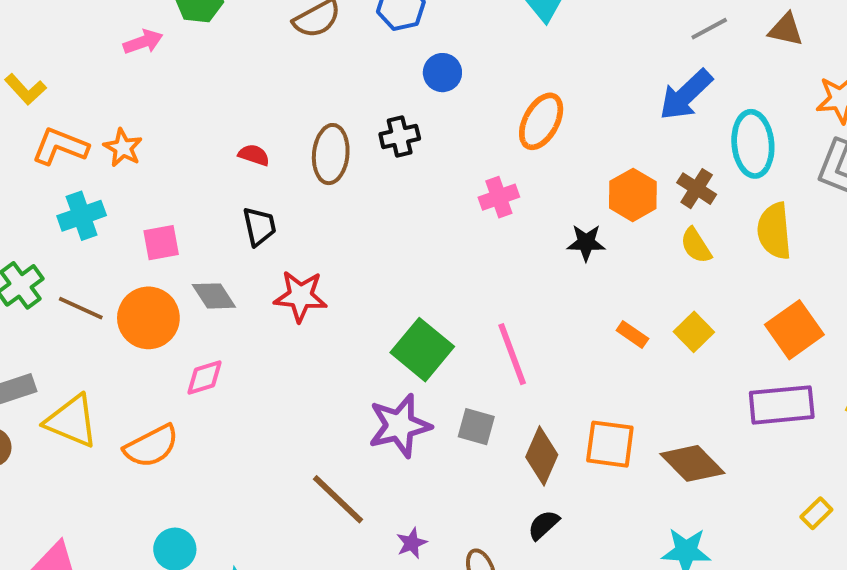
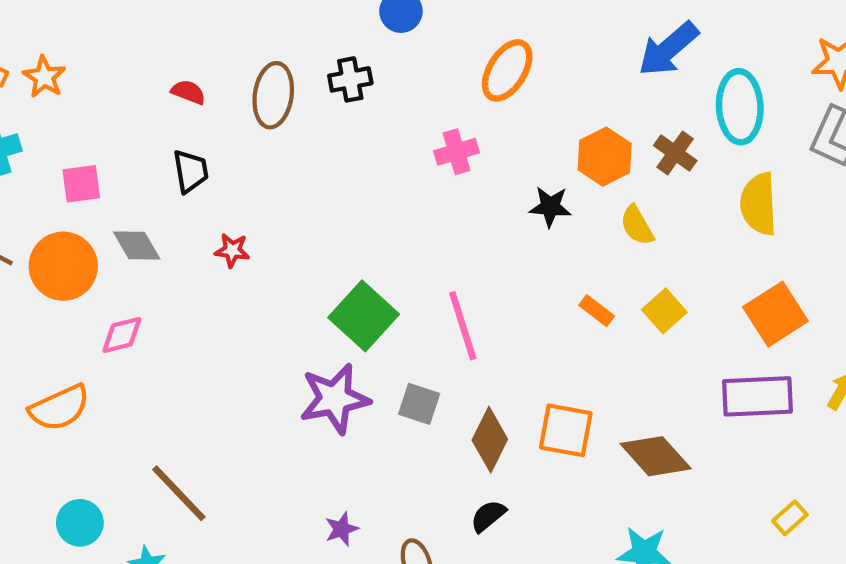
yellow semicircle: (696, 245) -> (637, 225), moved
red star: (301, 296) -> (232, 250), size x0.6
brown line: (338, 499) -> (179, 493), moved

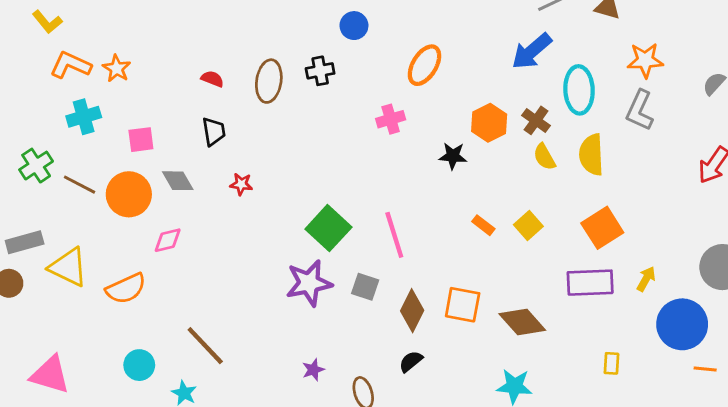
yellow semicircle: (637, 225) -> (544, 157), moved
yellow rectangle: (790, 518) -> (611, 363), turned -45

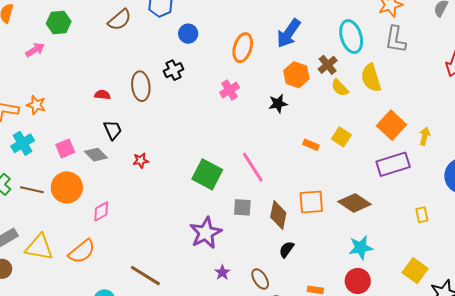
blue arrow: (532, 51) -> (289, 33), moved
brown cross: (536, 120) -> (328, 65), turned 30
gray diamond: (178, 181) -> (96, 155), moved
yellow arrow: (646, 279) -> (425, 136), moved
purple star: (309, 283) -> (206, 233), moved

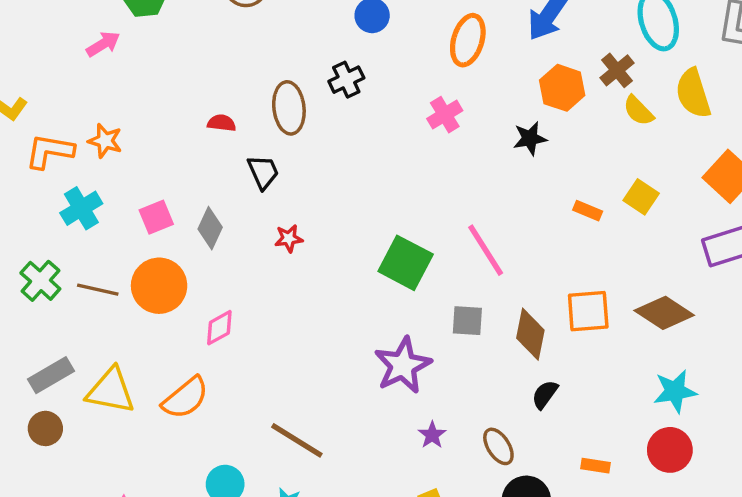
black trapezoid: (113, 130) -> (263, 172), moved
gray diamond: (96, 155) -> (210, 228), turned 70

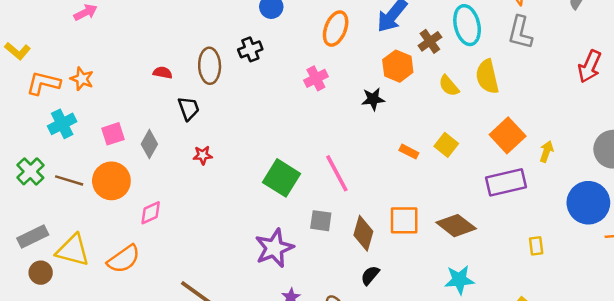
brown cross: (617, 70) -> (430, 41), moved
brown circle: (45, 428) -> (41, 273), moved

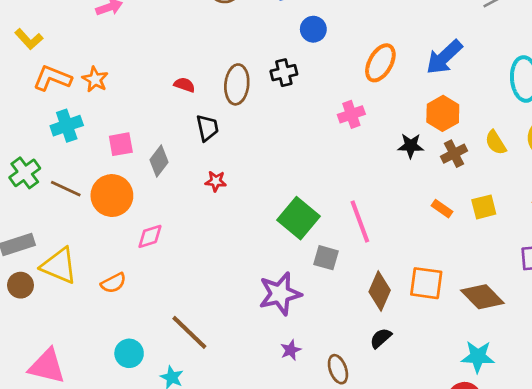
brown cross: (430, 41) -> (454, 154), moved
yellow square: (446, 145) -> (484, 207), turned 30
gray square: (321, 221) -> (326, 258), moved
orange semicircle: (124, 259) -> (113, 283), size x0.7

